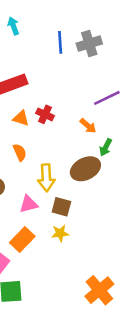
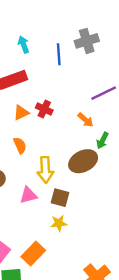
cyan arrow: (13, 26) -> (24, 45), moved
blue line: (60, 42) -> (59, 54), moved
orange triangle: (21, 118) -> (21, 113), turned -42
orange rectangle: (22, 240) -> (33, 254), moved

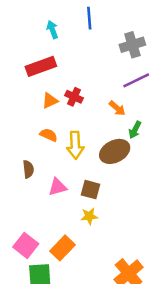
gray cross: (87, 41) -> (132, 45), moved
blue line: (59, 54) -> (89, 18), moved
orange semicircle: (20, 145) -> (49, 135), turned -42
yellow arrow: (45, 170) -> (75, 145), moved

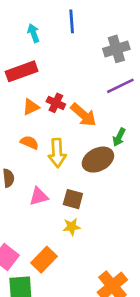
orange arrow: (117, 108) -> (83, 115), moved, size x1.5

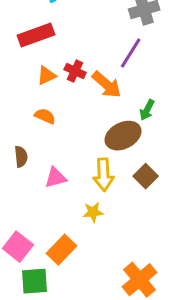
purple line: (120, 86) -> (131, 53), moved, turned -32
yellow arrow: (57, 153) -> (104, 175), moved
brown square: (73, 199) -> (146, 176), moved, turned 30

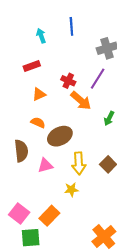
red rectangle: (36, 35) -> (32, 66), size x0.7
red cross: (75, 71) -> (68, 81), moved
brown ellipse: (123, 136) -> (60, 136), moved
brown semicircle: (21, 157) -> (21, 151), size x1.5

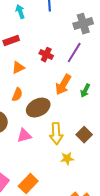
orange arrow: (81, 101) -> (63, 85), moved, turned 80
orange semicircle: (38, 123) -> (17, 95), turned 88
yellow star: (71, 190) -> (67, 159), moved

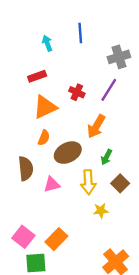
orange triangle: (18, 68) -> (45, 107), size x1.6
green arrow: (85, 91) -> (106, 157), moved

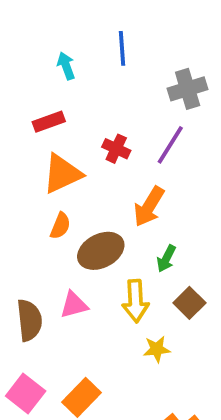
brown semicircle: (26, 168) -> (29, 320), moved

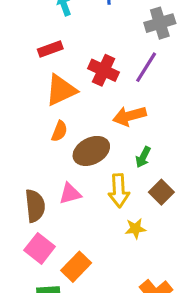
red cross: (116, 149) -> (104, 70), size x1.4
orange arrow: (149, 206) -> (129, 116), turned 44
pink square: (26, 393) -> (40, 248), moved

